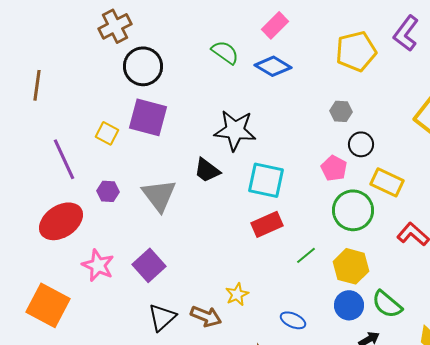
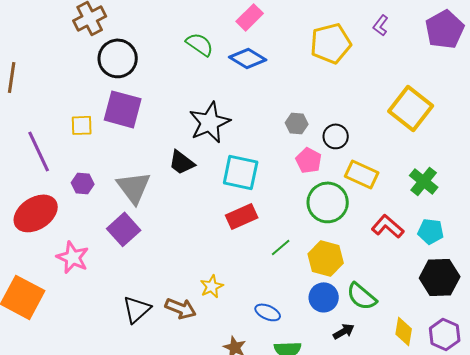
purple L-shape: (406, 33) -> (381, 25), size x0.6
gray hexagon: (341, 111) -> (297, 123), moved
black star: (235, 130) -> (210, 122), turned -30
yellow square: (107, 133) -> (82, 125), turned -30
purple square: (149, 265) -> (124, 229), moved

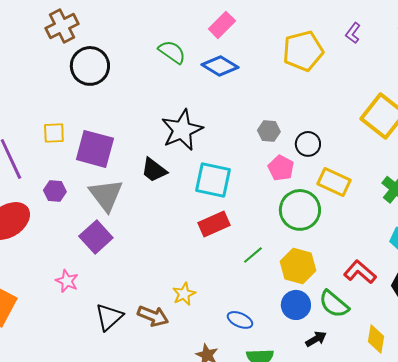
purple square: (123, 109) -> (95, 149), moved
red L-shape: (388, 226) -> (360, 272), moved
pink star: (73, 257) -> (67, 281), moved, size x0.7

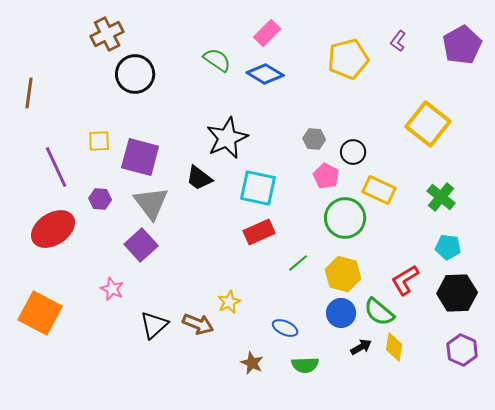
red L-shape: (360, 272) -> (405, 280), turned -72
yellow diamond: (376, 339) -> (394, 347), moved

